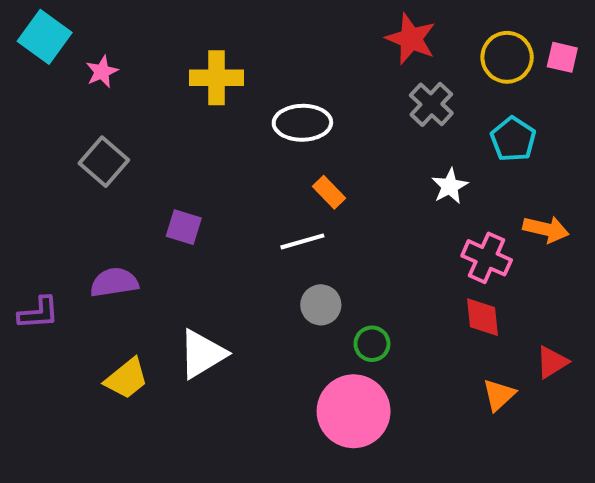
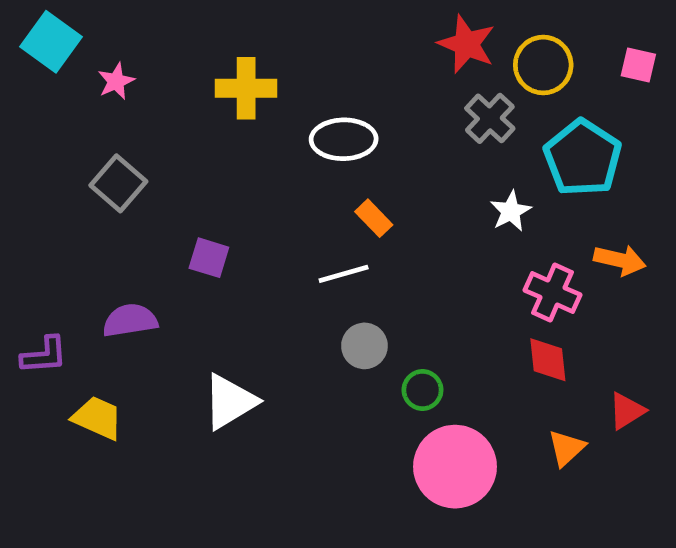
yellow circle: (507, 57) -> (543, 65), moved
cyan pentagon: (513, 139) -> (583, 158), size x1.5
yellow trapezoid: (126, 379) -> (98, 418), moved, turned -117
pink circle: (354, 411) -> (455, 467), moved

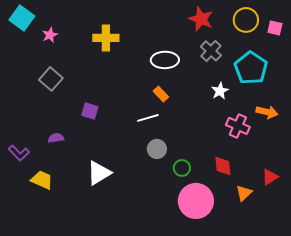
yellow circle: (543, 65) -> (246, 20), moved
white ellipse: (344, 139) -> (165, 60), moved
purple semicircle: (130, 320) -> (56, 138), size x0.7
purple L-shape: (44, 355) -> (19, 153), turned 50
red diamond: (548, 360) -> (223, 166), moved

